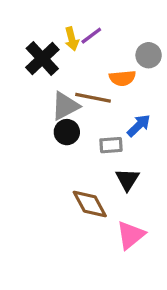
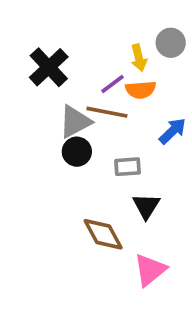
purple line: (91, 36) -> (113, 84), moved
yellow arrow: (72, 39) -> (139, 58), moved
gray circle: (149, 55) -> (171, 43), moved
blue arrow: (139, 126) -> (173, 131), moved

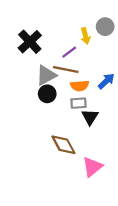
orange semicircle: (141, 90) -> (80, 86), moved
black triangle: (146, 206) -> (90, 117), moved

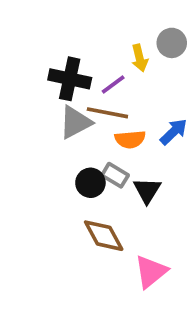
black cross: (30, 42) -> (70, 79), moved, turned -35
black circle: (47, 94) -> (90, 183), moved
gray rectangle: (78, 103) -> (115, 175), moved, turned 35

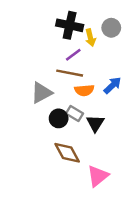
black cross: (70, 79) -> (70, 25), moved
gray triangle: (75, 122) -> (41, 93), moved

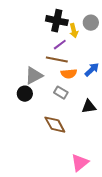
black circle: (59, 118) -> (25, 94), moved
black triangle: (95, 123) -> (89, 107), moved, turned 49
pink triangle: (98, 176) -> (80, 163), moved

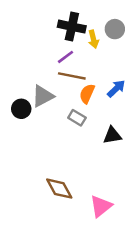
purple line: (60, 45) -> (66, 57), moved
orange semicircle: (69, 74) -> (87, 94), turned 119
black circle: (25, 94) -> (21, 109), moved
brown diamond: (55, 125) -> (59, 189), moved

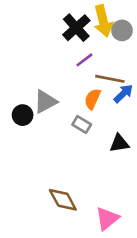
black cross: (72, 27) -> (76, 28), turned 36
yellow arrow: (93, 39) -> (103, 21), moved, size x1.6
purple line: (66, 57) -> (84, 60), moved
brown line: (72, 76) -> (110, 79), moved

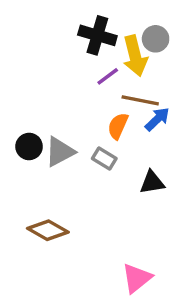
yellow arrow: (103, 21) -> (135, 56), moved
black cross: (76, 28) -> (97, 35), turned -32
gray triangle: (45, 102) -> (60, 152), moved
brown diamond: (63, 200) -> (48, 230), moved, turned -32

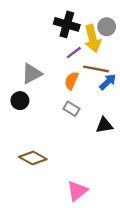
orange semicircle: (118, 126) -> (71, 81), moved
gray triangle: (60, 152) -> (32, 74), moved
pink triangle: (137, 278) -> (77, 191), moved

